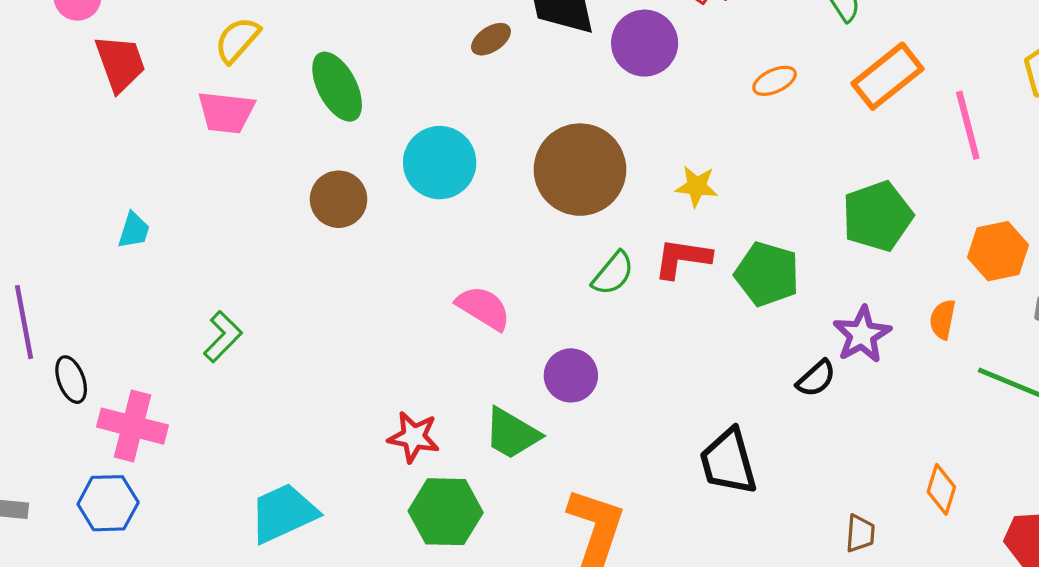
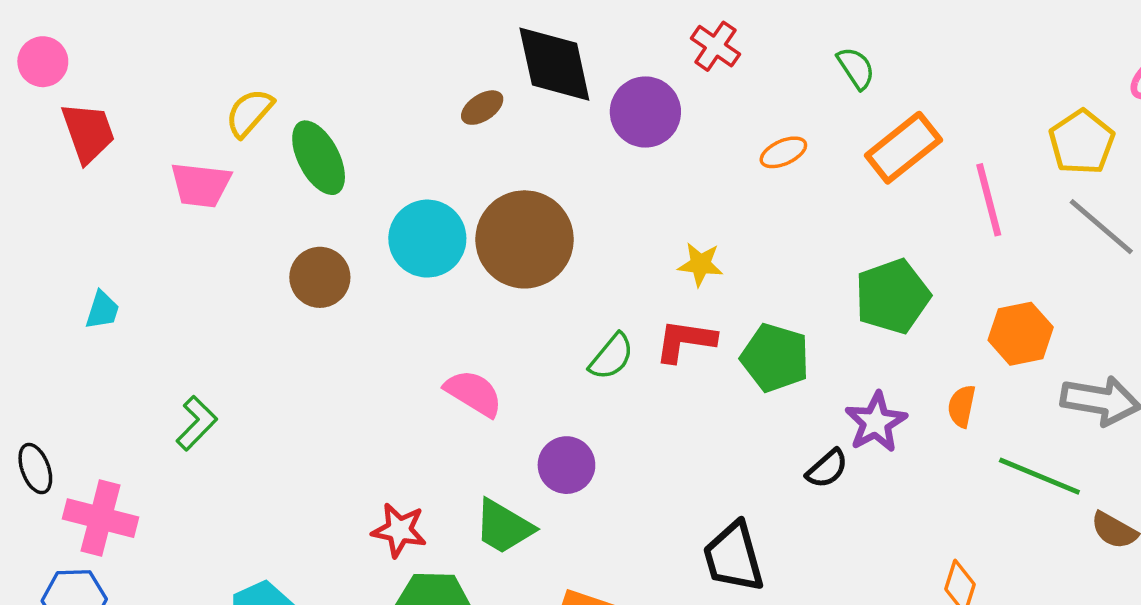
yellow semicircle: (237, 40) -> (249, 113), moved
brown circle: (580, 170) -> (525, 239), moved

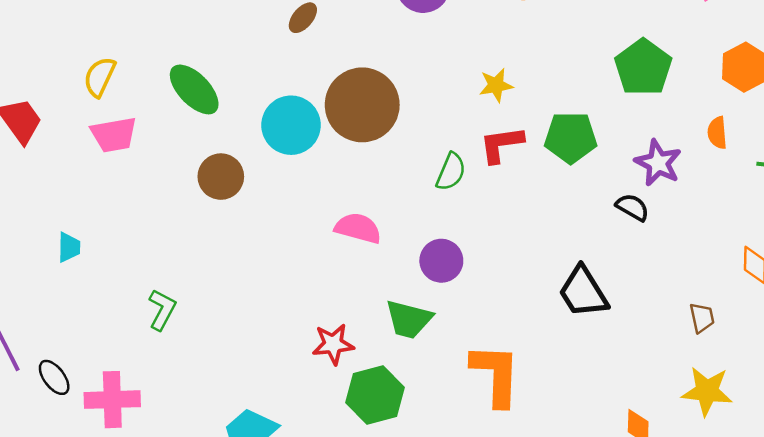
yellow semicircle: (249, 113) -> (100, 77), moved
black semicircle: (827, 469) -> (632, 207), turned -92

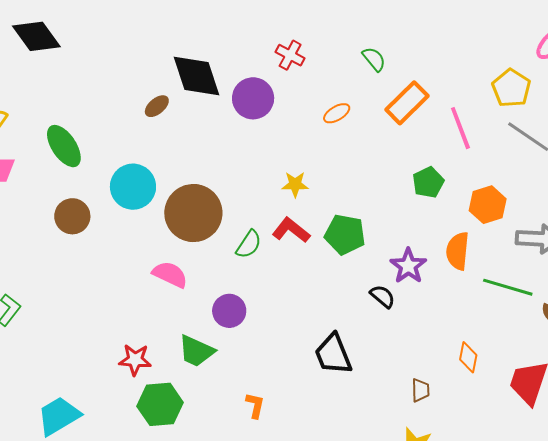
green pentagon: (643, 67) -> (428, 182), moved, size x0.7
brown circle: (362, 105) -> (193, 213), moved
orange semicircle: (717, 133) -> (458, 251), size x1.5
red L-shape: (501, 144) -> (291, 230), turned 36
orange L-shape: (496, 375) -> (255, 405), size x0.5

